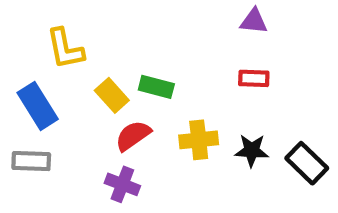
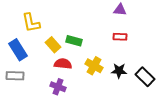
red semicircle: (133, 136) -> (63, 64), turned 42
yellow cross: (199, 140) -> (94, 66), turned 36

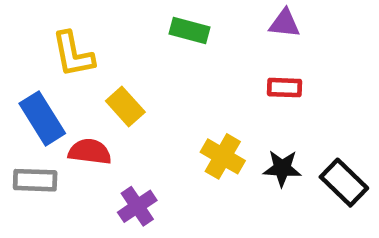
green rectangle: (74, 41) -> (190, 31), moved
red semicircle: (63, 64) -> (90, 152), moved
purple cross: (58, 87) -> (137, 206), turned 35

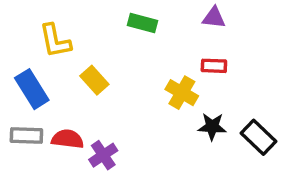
red semicircle: (90, 152) -> (68, 139), moved
yellow cross: (223, 156) -> (182, 93), moved

